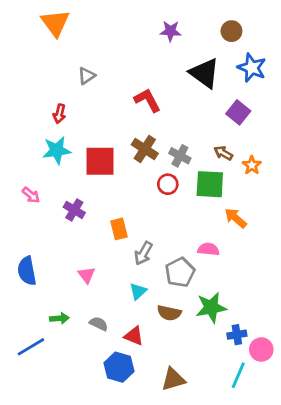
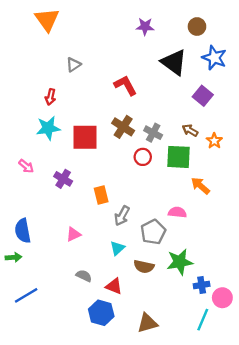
pink triangle: (86, 275) -> (74, 234), turned 42
green arrow: (59, 318) -> (13, 257), moved

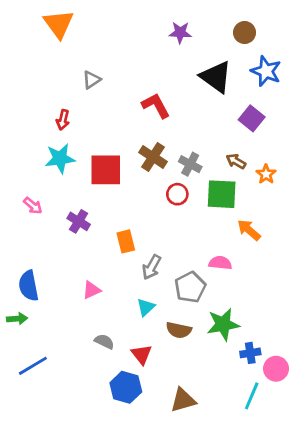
red triangle: (114, 286) -> (142, 354), turned 30

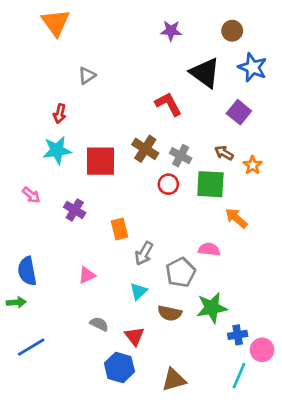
red L-shape: (156, 105) -> (168, 104), moved

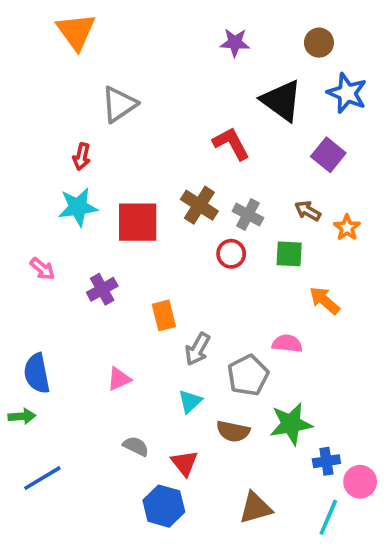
gray triangle: (87, 76) -> (119, 104), size x1.5
green square: (210, 184) -> (289, 254), size x0.7
purple cross: (75, 210) -> (102, 289), turned 30
brown triangle: (174, 380) -> (255, 508), moved

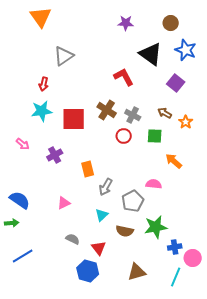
blue semicircle: (37, 373) -> (20, 200), turned 135

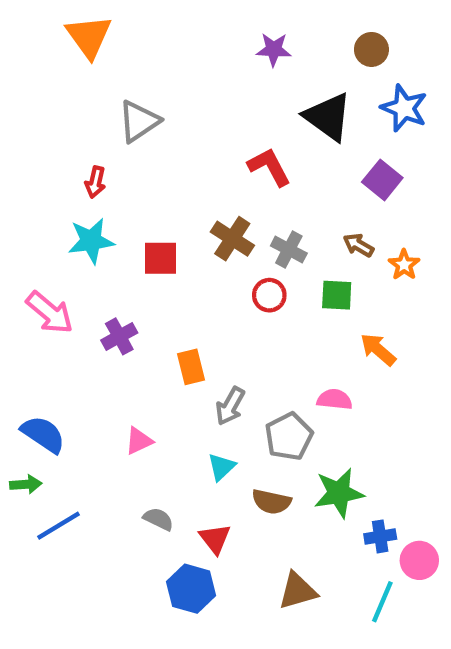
red square: (74, 119) -> (161, 258), size x0.7
pink arrow: (23, 144) -> (50, 313), size x1.6
blue line: (23, 256) -> (58, 526), moved

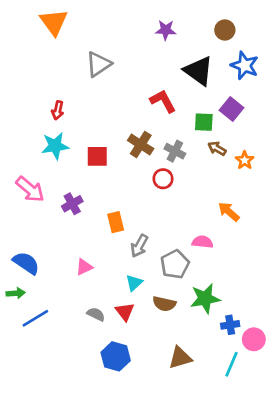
gray triangle: (139, 121) -> (99, 64), moved
green square: (337, 295) -> (204, 122), moved
red triangle: (215, 539) -> (125, 312), moved

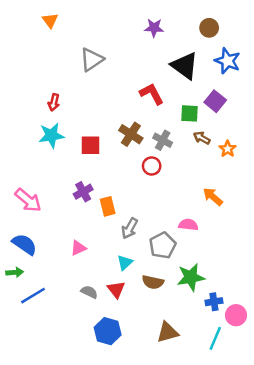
orange triangle: (54, 22) -> (50, 20), size x0.6
pink arrow: (30, 189) -> (28, 200), moved
purple cross: (72, 204) -> (83, 192), moved

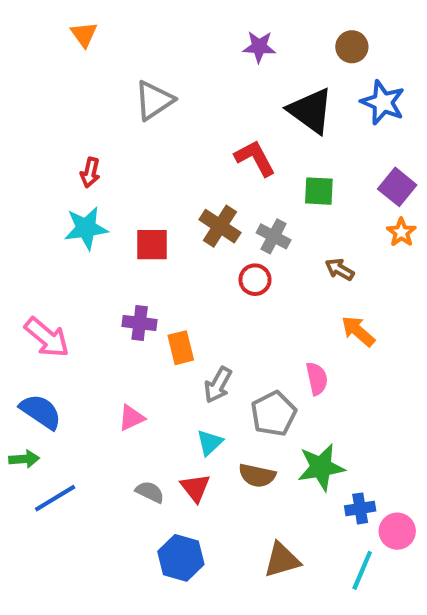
purple square: (215, 101) -> (397, 187), moved
brown arrow: (202, 138) -> (340, 269), moved
orange star: (227, 149) -> (401, 232), moved
purple cross: (83, 192) -> (140, 323), turned 36
pink semicircle: (188, 225) -> (317, 379), turned 72

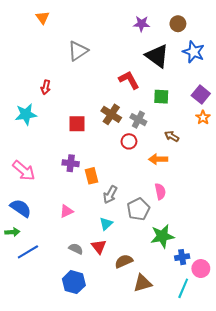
purple star: (259, 47) -> (141, 24), moved
cyan star: (86, 228) -> (26, 114), moved
orange arrow: (358, 331) -> (158, 159), moved, turned -42
brown semicircle: (257, 475) -> (124, 261), moved, turned 144
blue hexagon: (181, 558) -> (74, 282), moved

